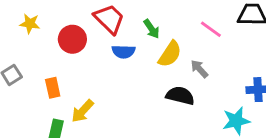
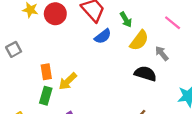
red circle: (72, 39) -> (55, 14), moved
blue semicircle: (123, 52) -> (103, 36), turned -42
orange rectangle: (53, 88) -> (46, 72), moved

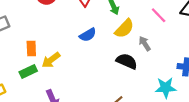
blue semicircle: (103, 36) -> (88, 35), moved
green rectangle: (46, 96) -> (28, 72), turned 42

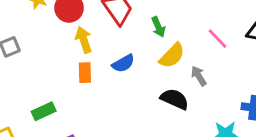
orange rectangle: (31, 49) -> (85, 73), moved
yellow arrow: (51, 60) -> (84, 40), moved, turned 108

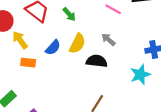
yellow semicircle: (172, 56) -> (77, 44), moved
orange rectangle: (85, 73) -> (28, 63), turned -64

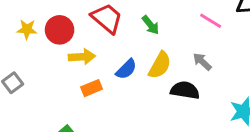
yellow arrow: (20, 40) -> (82, 57), turned 120
orange rectangle: (28, 63) -> (92, 88), turned -32

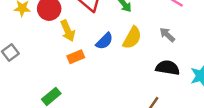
yellow arrow: (82, 57) -> (68, 31), turned 70
black semicircle: (185, 90) -> (168, 68), moved

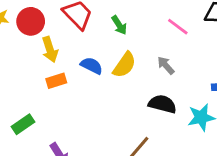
blue semicircle: (104, 41) -> (92, 66), turned -114

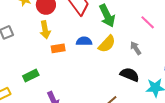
green arrow: (119, 25) -> (107, 16), size x1.6
yellow arrow: (50, 49) -> (45, 30), moved
blue semicircle: (92, 66) -> (84, 41), turned -35

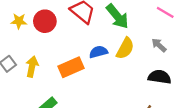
yellow arrow: (45, 30) -> (32, 67), moved, turned -144
orange rectangle: (58, 48) -> (71, 67), size x1.5

